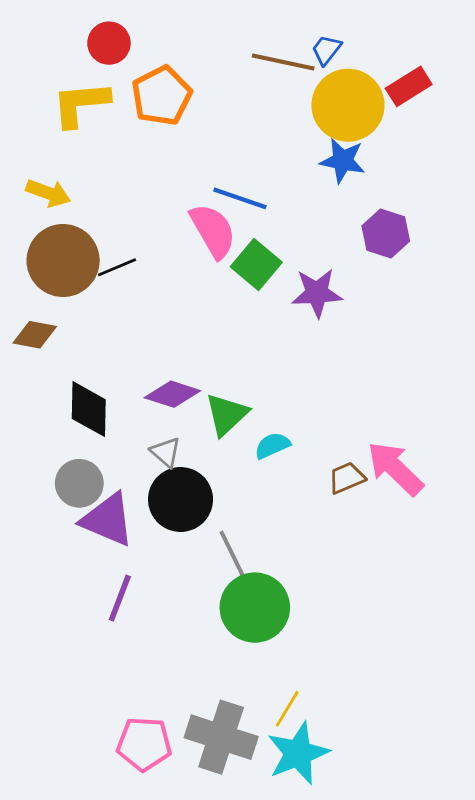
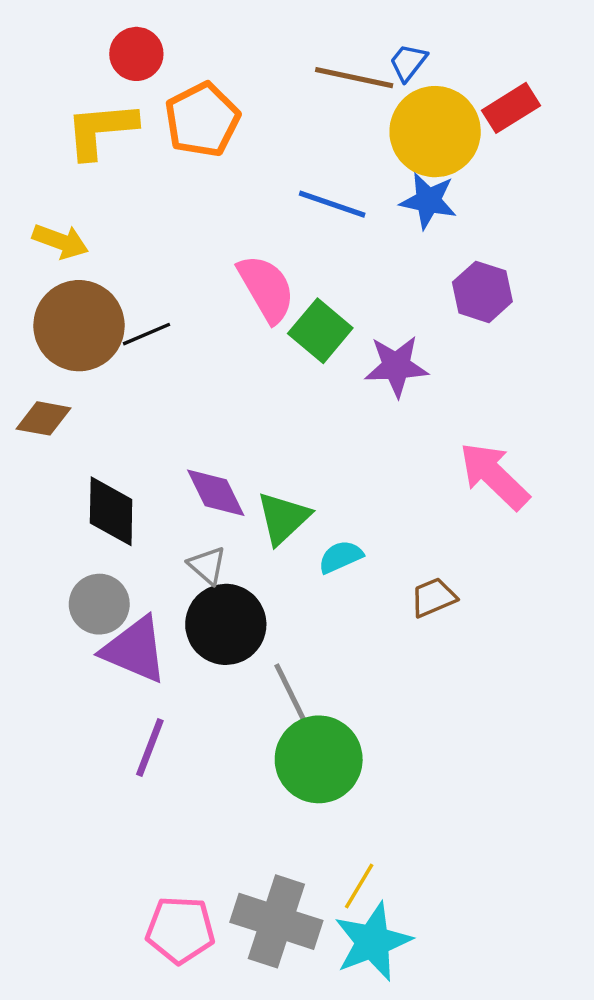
blue line: (240, 198) -> (332, 204), moved
purple diamond: (172, 394) -> (216, 493), turned 46
pink arrow: (395, 468) -> (494, 476), moved

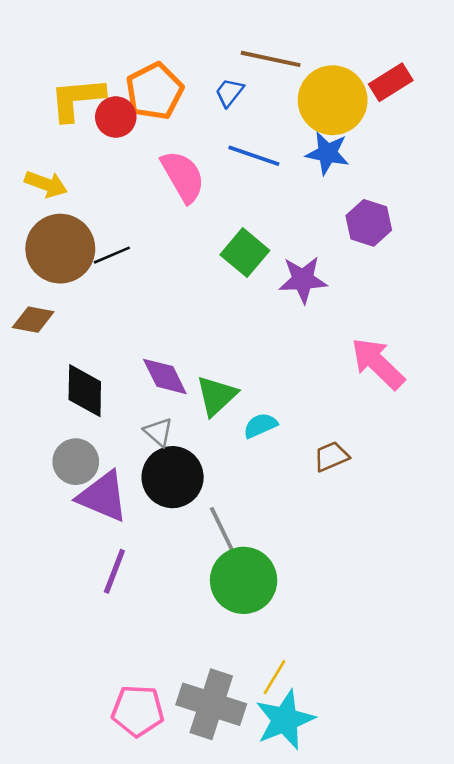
red circle: (136, 54) -> (116, 117), moved
blue trapezoid: (408, 62) -> (229, 92), moved
pink semicircle: (266, 289) -> (183, 176), moved

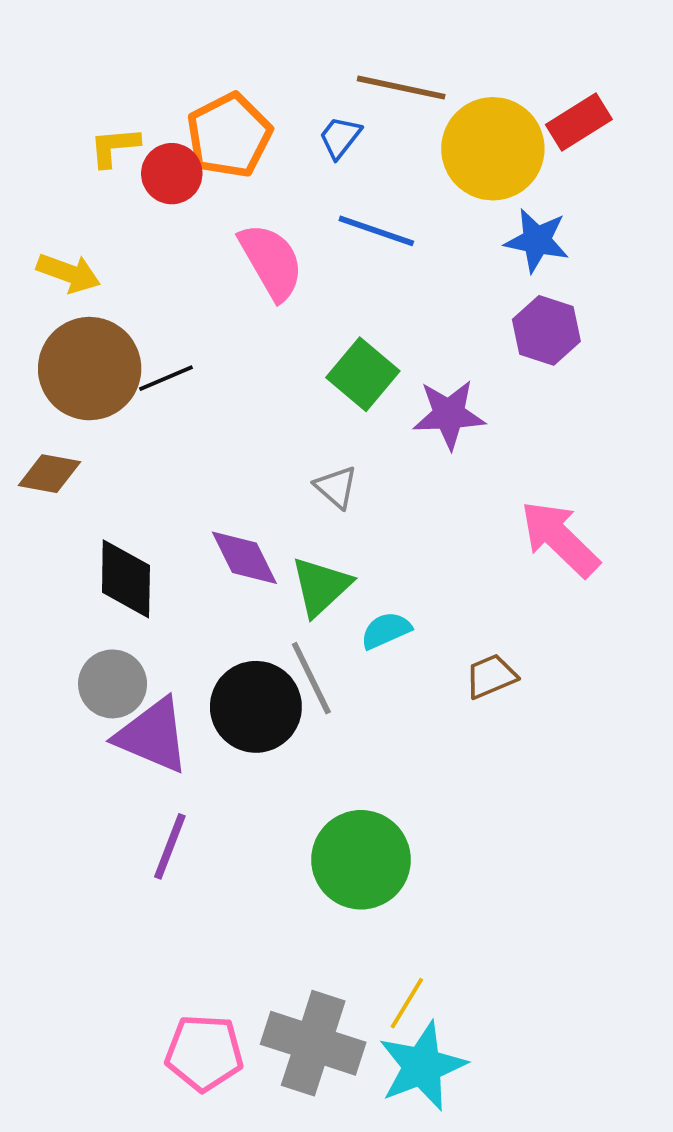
yellow L-shape: (77, 99) -> (114, 147), size x0.6
blue star: (327, 153) -> (537, 240), moved
gray triangle: (158, 432) -> (336, 487), moved
gray line: (223, 531) -> (311, 678), moved

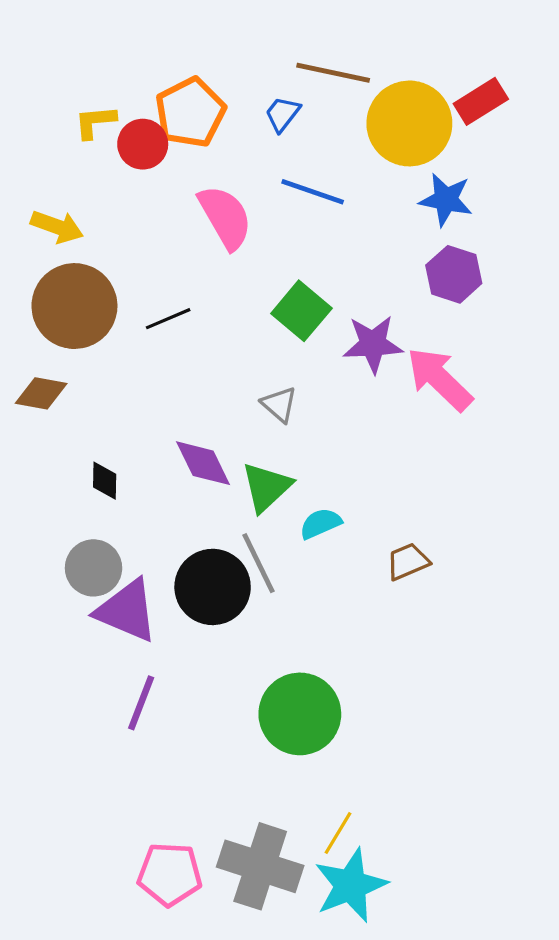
black line: (166, 378) -> (168, 319), moved
pink arrow: (560, 539) -> (440, 379), moved
black diamond: (126, 579) -> (105, 481), size x0.6

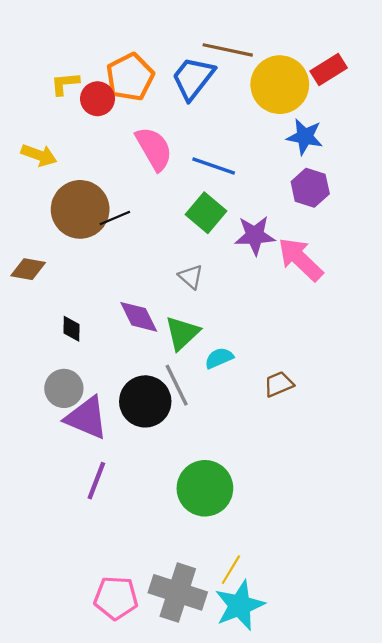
blue trapezoid: (282, 114) -> (193, 78), size x1.8
blue line: (313, 192) -> (214, 166), moved
brown circle: (74, 306) -> (80, 209), moved

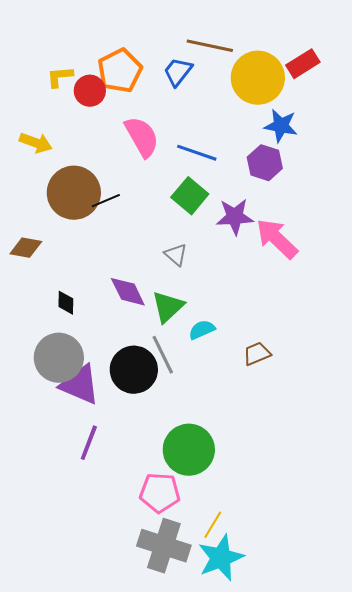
blue trapezoid: (193, 78) -> (178, 72), size x0.7
purple hexagon: (310, 188) -> (265, 163), moved
gray circle: (64, 388) -> (59, 358), size x1.4
pink pentagon: (116, 598) -> (160, 493), moved

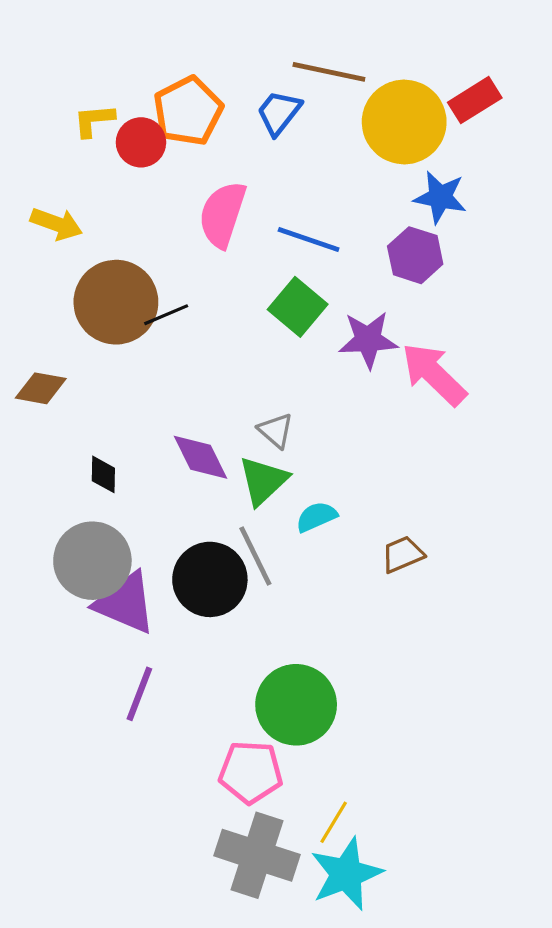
pink semicircle: (142, 137) -> (222, 214), turned -132
gray triangle: (176, 255) -> (276, 431), moved

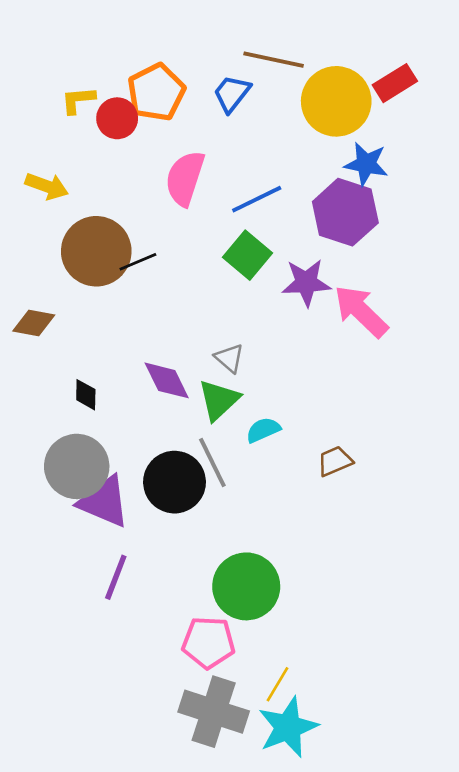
blue line: (309, 239) -> (257, 199), turned -45
purple hexagon: (415, 255) -> (345, 212), size x1.4

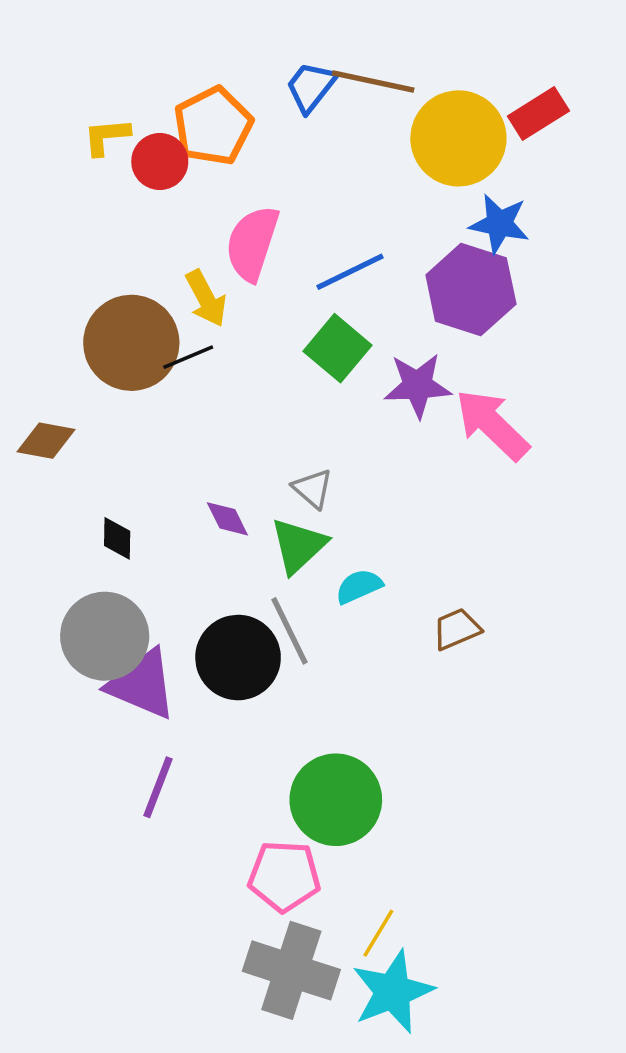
blue trapezoid: (232, 94) -> (311, 87), moved
yellow arrow: (47, 186) -> (206, 298), moved, turned 42
purple diamond: (167, 380) -> (227, 519), size x0.7

